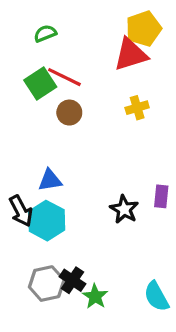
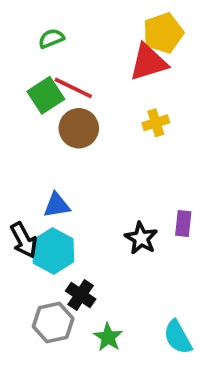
brown circle: (69, 113) -> (79, 128), size x1.4
black cross: (73, 280) -> (81, 295), moved

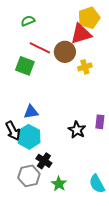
green square: (46, 95) -> (25, 66), moved, turned -36
brown circle: (79, 128) -> (65, 52), moved

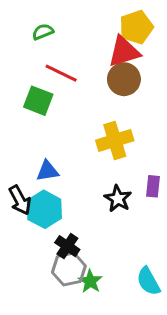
brown circle: (65, 52) -> (124, 79), moved
yellow cross: (85, 67) -> (115, 140), moved, size x1.6
gray hexagon: (29, 176) -> (69, 269), moved

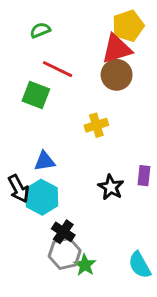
yellow cross: (115, 140) -> (96, 125), moved, size x0.7

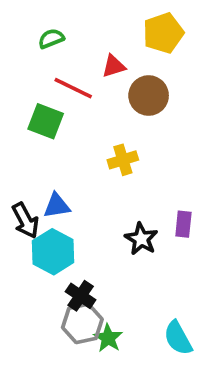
red triangle: (117, 49) -> (114, 66), moved, size x0.6
black arrow: (19, 189) -> (25, 220), moved

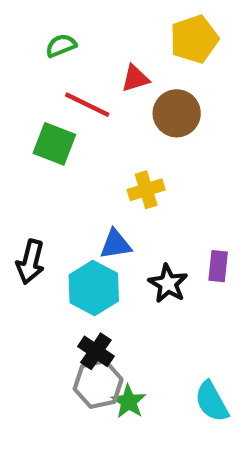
blue triangle: (57, 206) -> (116, 244), moved
black arrow: (25, 220) -> (30, 262), turned 42
cyan hexagon: (53, 252) -> (94, 288), moved

